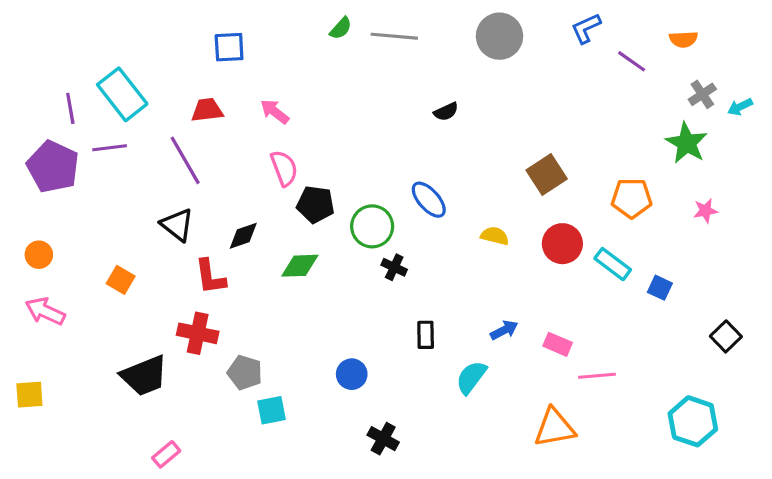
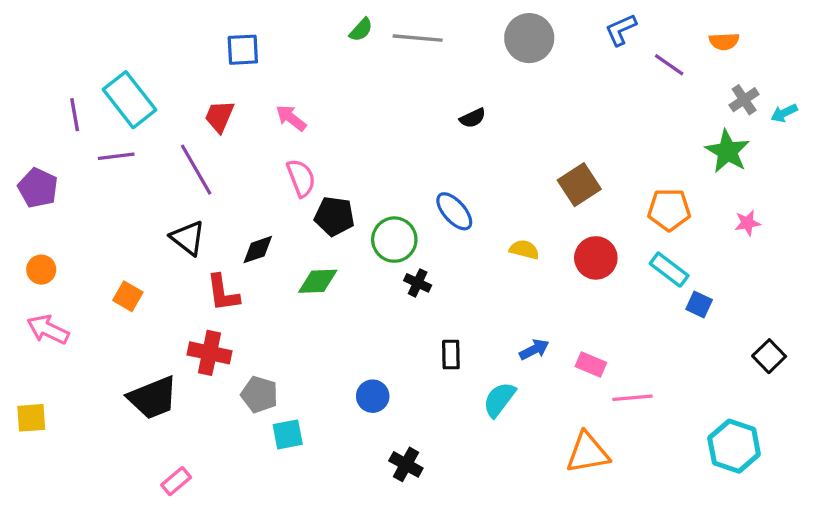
red trapezoid: (207, 110) -> (219, 116), turned -60
purple pentagon: (53, 167) -> (38, 188), moved, size x0.7
cyan rectangle: (613, 264) -> (669, 270), moved

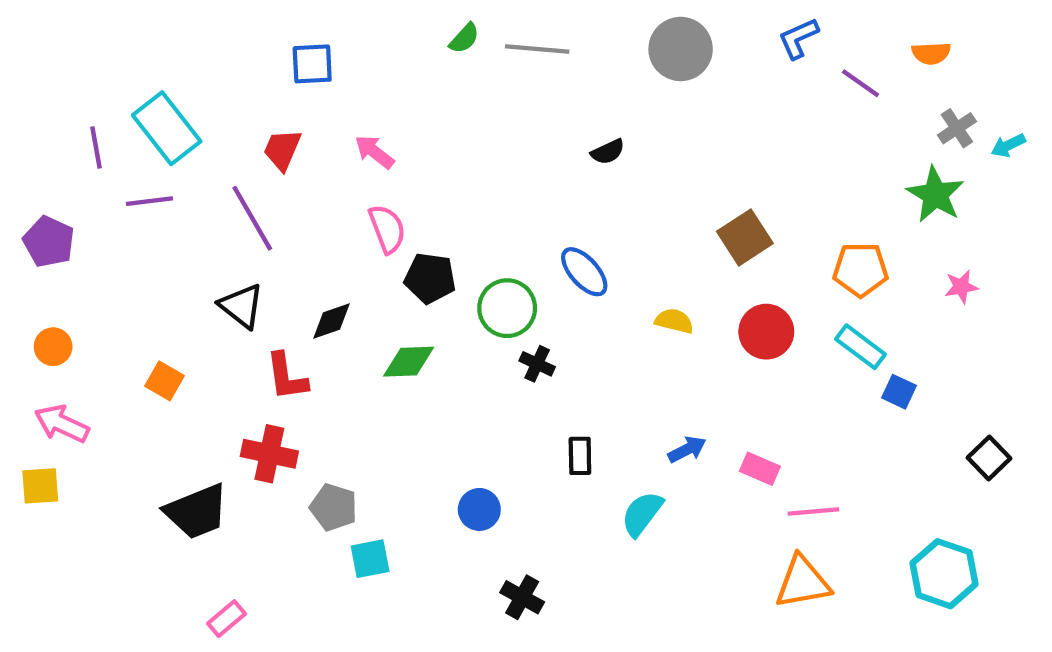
yellow square: (31, 418) -> (40, 486), moved
orange triangle: (588, 453) -> (803, 582), moved

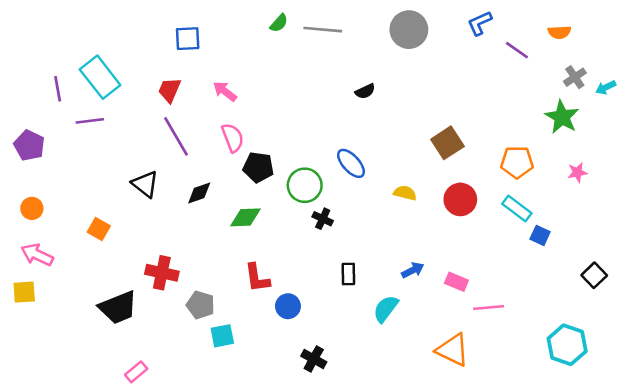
purple line: (252, 218) -> (176, 136), moved
red L-shape: (287, 377) -> (257, 278), moved
orange triangle: (803, 582) -> (453, 350), moved, turned 36

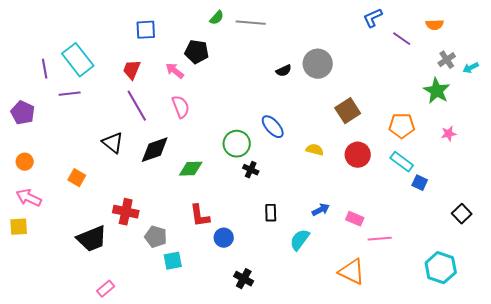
gray circle: (409, 30) -> (318, 64), moved
black pentagon: (258, 167) -> (197, 52), moved
black diamond: (199, 193) -> (155, 150), size x1.5

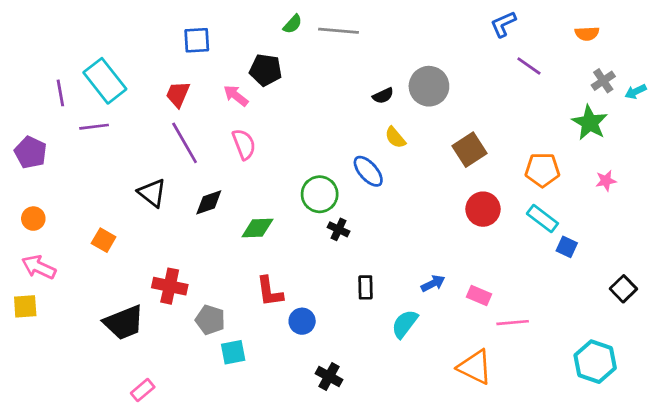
purple line: (402, 39) -> (529, 66), moved
black diamond: (155, 150) -> (209, 202), size x0.7
yellow semicircle: (315, 150) -> (395, 138), moved, turned -144

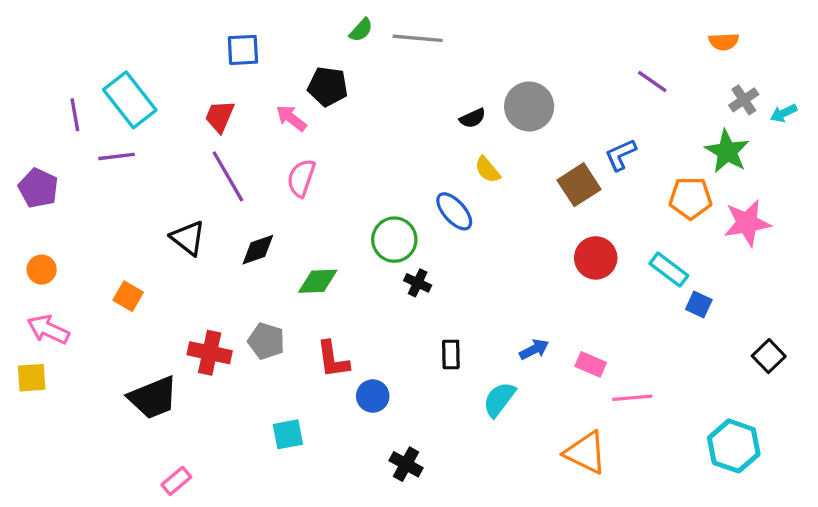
blue L-shape: (503, 24) -> (621, 155), moved
pink semicircle: (244, 144) -> (301, 178), turned -140
orange pentagon: (542, 170) -> (691, 198), moved
pink star: (606, 181) -> (747, 223), size x1.8
gray pentagon: (210, 320) -> (266, 341), moved

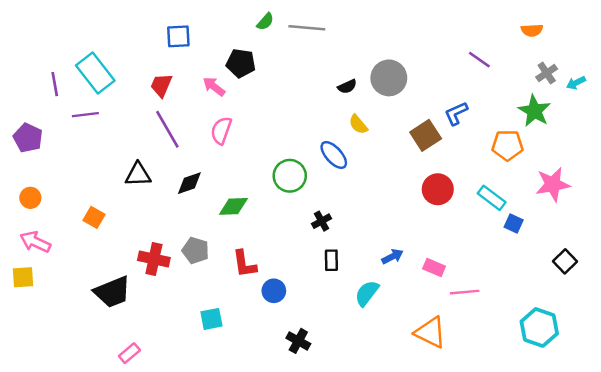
pink star: (747, 223) -> (553, 184), moved
black triangle: (188, 238) -> (138, 175), turned -40
black cross: (418, 283) -> (322, 221), moved, turned 36

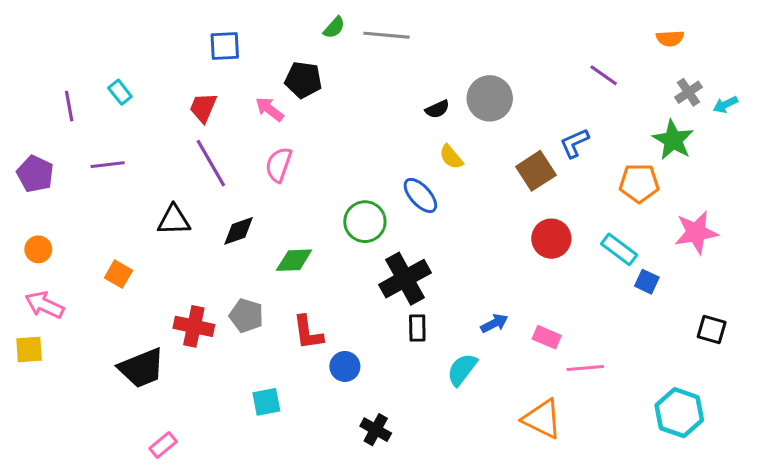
cyan rectangle: (95, 73) -> (120, 92), size x0.5
purple line: (85, 115) -> (108, 165), moved
black cross: (322, 221) -> (405, 279), size x2.0
black square: (565, 261) -> (712, 329), turned -30

